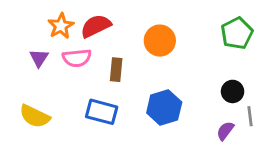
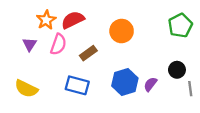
pink semicircle: (77, 58) -> (58, 44), turned -65
brown rectangle: (116, 70) -> (88, 53), turned 49
purple semicircle: (225, 131) -> (150, 84), moved

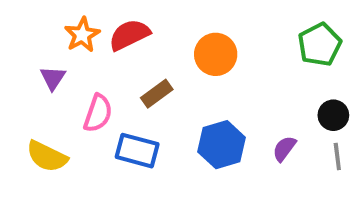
pink semicircle: (58, 44) -> (98, 113), moved
black circle: (177, 70) -> (333, 115), moved
purple semicircle: (150, 84) -> (284, 149), moved

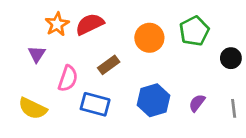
green pentagon: (320, 45) -> (194, 31), moved
black circle: (333, 115) -> (231, 58), moved

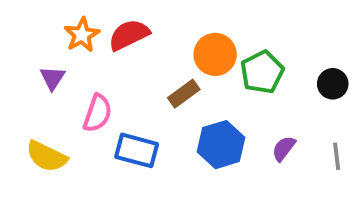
green pentagon: (194, 31) -> (262, 72), moved
brown rectangle: (109, 65) -> (184, 94), moved

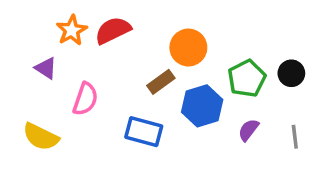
green pentagon: (262, 72) -> (247, 78), moved
purple triangle: (52, 78) -> (46, 68), turned -30
blue hexagon: (221, 145) -> (202, 106), moved
blue rectangle: (137, 150) -> (144, 132), moved

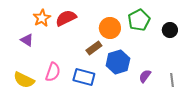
black circle: (291, 73) -> (170, 30), moved
green pentagon: (247, 78) -> (139, 20), moved
pink semicircle: (85, 99) -> (53, 72), moved

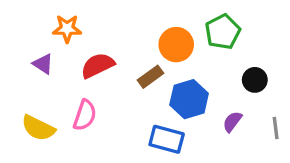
orange star: (42, 18) -> (67, 29), turned 30
red semicircle: (66, 18) -> (98, 65), moved
black circle: (170, 30) -> (255, 80), moved
blue rectangle: (84, 77) -> (167, 139), moved

